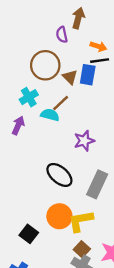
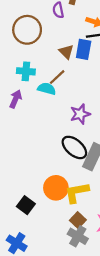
brown circle: (45, 65) -> (27, 30), moved
cyan cross: (29, 97) -> (26, 71), turned 36
black ellipse: (59, 175) -> (74, 147), moved

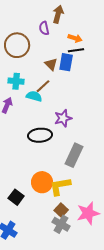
black ellipse: (74, 147) -> (40, 135), moved, turned -45

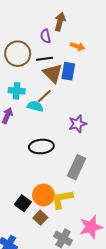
black line: (76, 50) -> (44, 59), moved
brown triangle: (51, 64) -> (53, 73), size x1.5
purple star: (63, 118) -> (77, 124), moved
black square: (16, 197) -> (23, 203), moved
brown square: (61, 210) -> (40, 218), moved

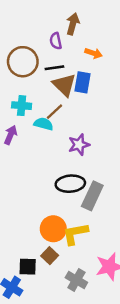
purple star: (77, 124) -> (79, 145), moved
black ellipse: (41, 147) -> (70, 184), moved
black square: (23, 203) -> (28, 267), moved, turned -35

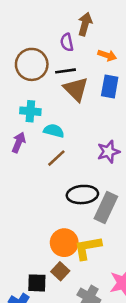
blue rectangle: (83, 82) -> (110, 87), moved
brown line: (54, 112) -> (56, 158), moved
purple star: (79, 145) -> (108, 152), moved

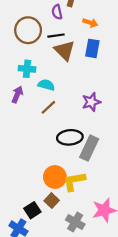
black square: (37, 283) -> (32, 210), turned -35

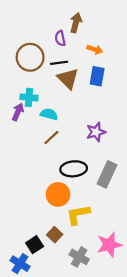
purple arrow: (17, 94) -> (18, 112), moved
gray rectangle: (89, 148) -> (107, 174), moved
orange circle: (55, 177) -> (58, 194), moved

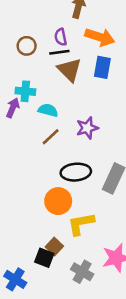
purple semicircle: (60, 38) -> (61, 37), moved
orange arrow: (95, 49) -> (100, 37), size x1.6
brown circle: (30, 57) -> (27, 46), size x0.6
purple star: (96, 132) -> (87, 128), moved
black square: (35, 245) -> (44, 258), moved, turned -36

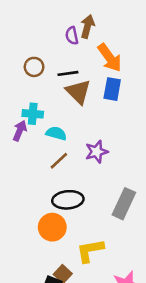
purple semicircle: (61, 37) -> (72, 36), moved
orange arrow: (100, 37) -> (110, 58), turned 36
black ellipse: (76, 172) -> (68, 200), moved
orange circle: (58, 201) -> (52, 227), moved

